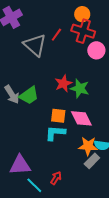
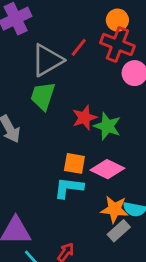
gray triangle: (35, 45) -> (47, 60), turned 45
green trapezoid: (29, 95) -> (43, 96), moved, turned 140
pink diamond: (81, 118) -> (107, 169), turned -40

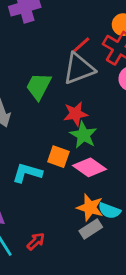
gray triangle: (47, 60) -> (79, 69), moved
green star: (107, 126) -> (83, 135), moved
cyan L-shape: (69, 188) -> (27, 173), moved

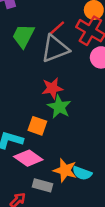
green trapezoid: (39, 86) -> (23, 36), moved
pink diamond: (89, 167) -> (28, 158), moved
gray rectangle: (91, 229) -> (43, 185), moved, turned 48

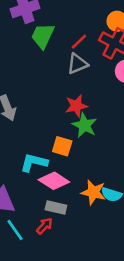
green trapezoid: (23, 36) -> (43, 36), moved
gray triangle: (55, 49) -> (78, 64), size x0.7
gray rectangle: (43, 185) -> (56, 207), moved

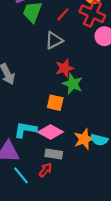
gray triangle: (78, 64) -> (54, 40), moved
cyan L-shape: (34, 163) -> (25, 130), moved
orange star: (93, 192) -> (84, 139), turned -30

